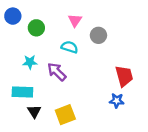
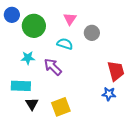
green circle: (36, 28) -> (34, 26), size x1.5

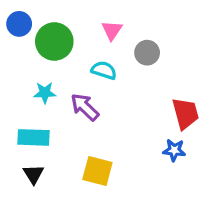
black triangle: (32, 104) -> (34, 174), moved
yellow square: (61, 107) -> (97, 171), turned 36

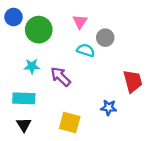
cyan semicircle: (104, 70) -> (86, 50), moved
blue star: (174, 150) -> (109, 108), moved

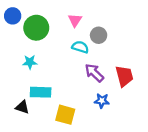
purple arrow: (61, 77) -> (94, 73), moved
cyan rectangle: (24, 98) -> (41, 92), moved
black triangle: (24, 125) -> (22, 107), moved, turned -40

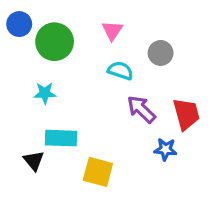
gray circle: (99, 35) -> (161, 53), moved
blue star: (102, 101) -> (165, 149), moved
black triangle: (22, 107) -> (34, 161), turned 32

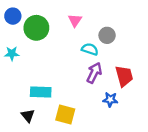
cyan semicircle: (120, 71) -> (90, 49), moved
cyan star: (45, 93) -> (12, 54), moved
purple arrow: (141, 109) -> (94, 73), turned 72
black triangle: (34, 161) -> (28, 116), moved

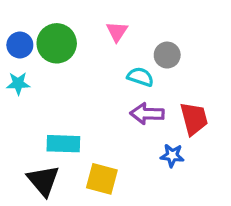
blue circle: (13, 16) -> (20, 45), moved
purple arrow: (94, 73) -> (147, 114), turned -114
black triangle: (28, 116) -> (43, 181), size x1.5

